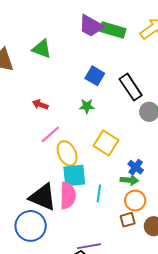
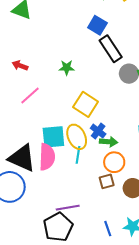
blue square: (95, 76) -> (97, 25), moved
yellow ellipse: (67, 153) -> (77, 137), moved
blue cross: (136, 167) -> (98, 131), moved

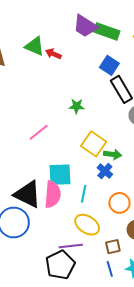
red arrow: (20, 66) -> (53, 54), moved
yellow ellipse: (77, 137) -> (87, 225), moved, turned -35
green arrow: (109, 142) -> (113, 154), moved
brown square: (107, 181) -> (113, 247), moved

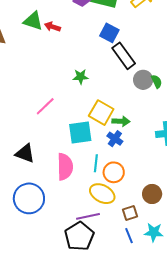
cyan square: (60, 175) -> (80, 133), moved
black triangle: (27, 194) -> (25, 153), moved, size x0.7
orange circle: (119, 203) -> (114, 172), moved

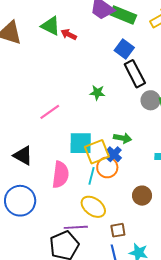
green star: (81, 77) -> (97, 93), moved
yellow square: (101, 113) -> (97, 152), moved, turned 30
orange circle: (114, 172) -> (107, 167), moved
brown circle: (152, 194) -> (142, 196), moved

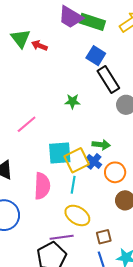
green triangle: (51, 26) -> (21, 38), turned 30
orange circle: (107, 167) -> (115, 172), moved

